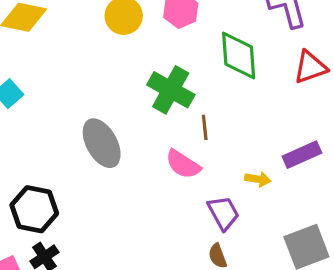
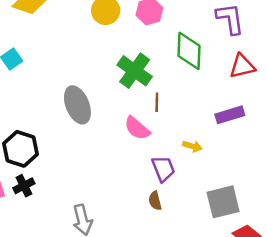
purple rectangle: (302, 155) -> (230, 115), moved

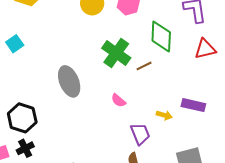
brown line: (157, 102) -> (144, 66), moved, turned 63
purple rectangle: (230, 115) -> (193, 105), moved, turned 30
pink semicircle: (137, 128) -> (118, 100), size x0.7

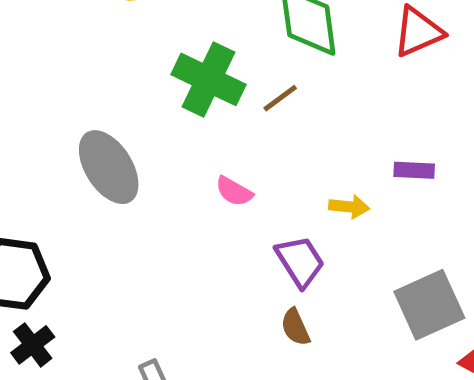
purple rectangle: (193, 105) -> (414, 170), size x0.7

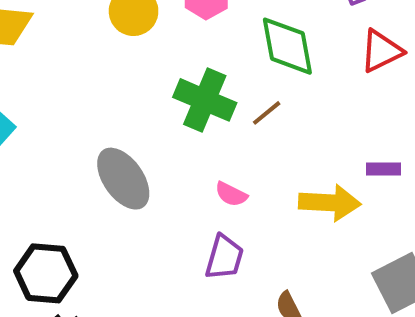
yellow arrow: (349, 207) -> (330, 203), size x1.8
purple trapezoid: (300, 261) -> (224, 257), moved, turned 51

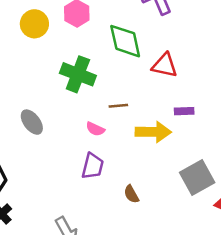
red triangle: (381, 51) -> (165, 65), moved, turned 40
brown line: (267, 113) -> (118, 106), moved, turned 36
gray ellipse: (123, 179) -> (32, 122), size x0.7

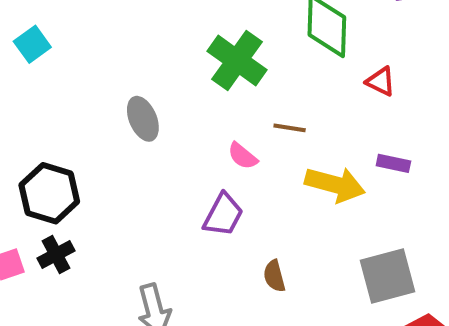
red triangle: (165, 65) -> (381, 81), size x0.7

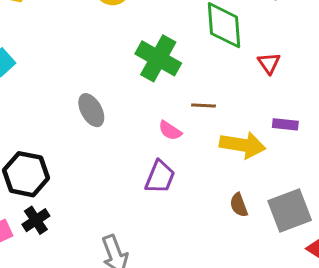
red triangle: (381, 81) -> (269, 63), turned 35
brown semicircle: (274, 276) -> (239, 205), moved

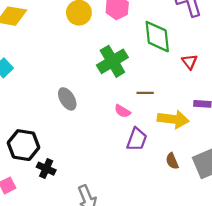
green cross: (158, 58) -> (112, 61), turned 32
purple trapezoid: (160, 177) -> (137, 139), moved
black cross: (36, 220) -> (46, 169), moved, turned -30

